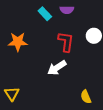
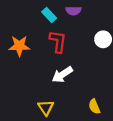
red L-shape: (66, 42) -> (58, 42), moved
yellow triangle: (12, 94) -> (46, 108), moved

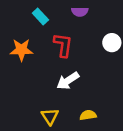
cyan rectangle: (49, 15) -> (40, 16), moved
yellow semicircle: (94, 107) -> (88, 115), moved, turned 104

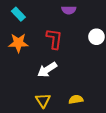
cyan rectangle: (40, 16) -> (18, 14), moved
white arrow: (68, 81) -> (47, 70), moved

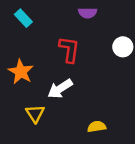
orange star: (18, 43) -> (21, 72), moved, turned 30
yellow triangle: (43, 100) -> (35, 114), moved

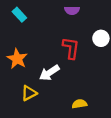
red L-shape: (69, 49) -> (71, 48), moved
yellow triangle: (35, 114) -> (29, 93), turned 35

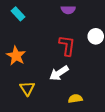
white arrow: (49, 73) -> (59, 73), moved
yellow triangle: (29, 93) -> (27, 88), turned -35

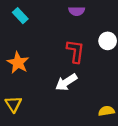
yellow triangle: (27, 88) -> (13, 104), moved
yellow semicircle: (75, 99) -> (106, 111), moved

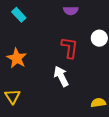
white arrow: (66, 82) -> (61, 76), turned 96

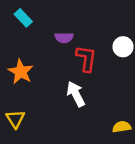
purple semicircle: (71, 11) -> (64, 38), moved

